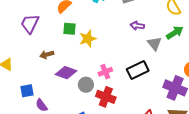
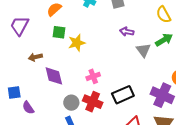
black rectangle: (138, 70) -> (123, 95), moved
purple diamond: (66, 73) -> (54, 76), turned 55
gray circle: (86, 85) -> (71, 103), moved

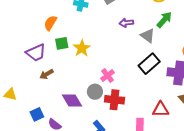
purple trapezoid: (20, 26) -> (36, 53), moved, turned -125
purple diamond: (54, 76) -> (72, 100), moved
black rectangle: (123, 95) -> (149, 64), moved
gray circle: (71, 103) -> (95, 92), moved

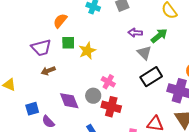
green arrow: (164, 20) -> (159, 36), moved
gray triangle: (148, 36) -> (144, 53), moved
pink cross: (108, 75) -> (108, 82), turned -32

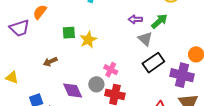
orange semicircle: (60, 21) -> (40, 12), moved
purple trapezoid: (41, 48) -> (20, 28), moved

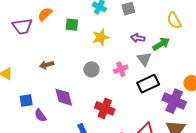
green square: (69, 33) -> (72, 25), moved
yellow star: (88, 40) -> (101, 37), moved
pink cross: (111, 70) -> (121, 69), moved, turned 32
gray circle: (96, 84) -> (91, 69), moved

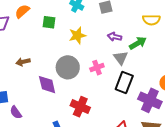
yellow semicircle: (174, 20) -> (151, 20), turned -60
gray circle: (91, 69) -> (68, 67), size x1.5
black rectangle: (148, 84) -> (124, 83), turned -45
purple diamond: (64, 97) -> (47, 85), moved

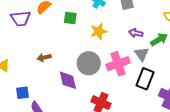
pink cross: (97, 68) -> (118, 64), size x1.6

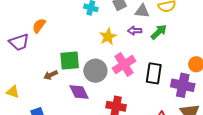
green square: (70, 18) -> (70, 61), moved, size x1.5
yellow star: (99, 31) -> (108, 37), moved
gray triangle: (142, 54) -> (142, 11), moved, turned -35

